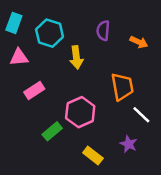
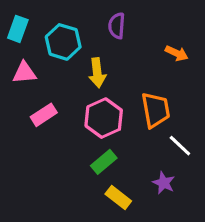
purple semicircle: (103, 31) -> (117, 26), moved
pink hexagon: (80, 112) -> (104, 118), moved
green rectangle: (52, 131) -> (104, 162), moved

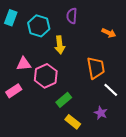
pink triangle: (24, 73) -> (24, 64), moved
pink rectangle: (44, 115) -> (14, 91), moved
pink hexagon: (104, 118) -> (46, 76), moved

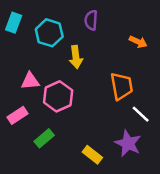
green rectangle: (64, 100) -> (44, 138), moved
purple star: (101, 113) -> (128, 143), size x1.5

